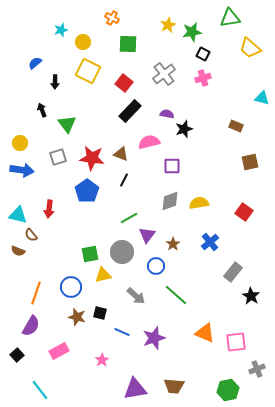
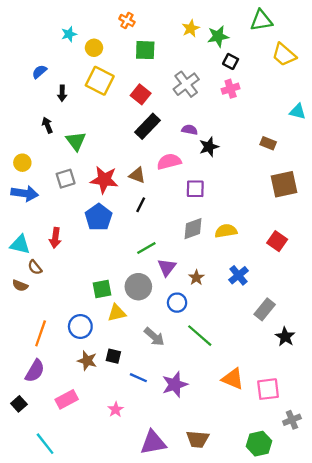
brown square: (250, 162) -> (284, 184), size x1.4

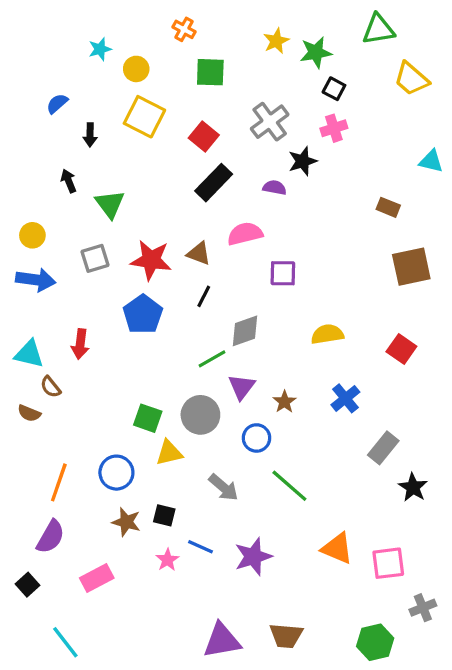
black star: (209, 147) -> (303, 161), moved
gray diamond: (193, 229) -> (245, 331), moved
green square: (102, 289) -> (148, 418), turned 30
pink star: (116, 410) -> (168, 560), moved

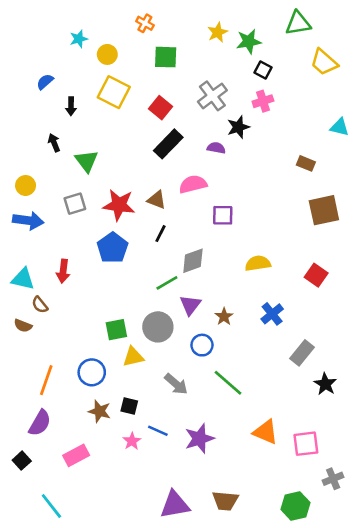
green square: (148, 418) -> (116, 330), turned -30

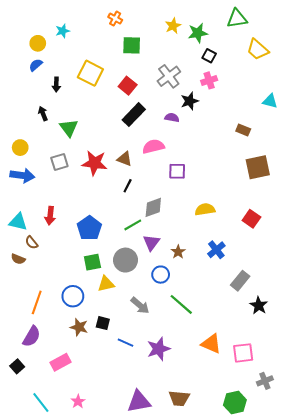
yellow circle: (107, 54) -> (38, 43), moved
blue pentagon: (112, 248) -> (89, 228), moved
pink star: (132, 441) -> (78, 401), moved

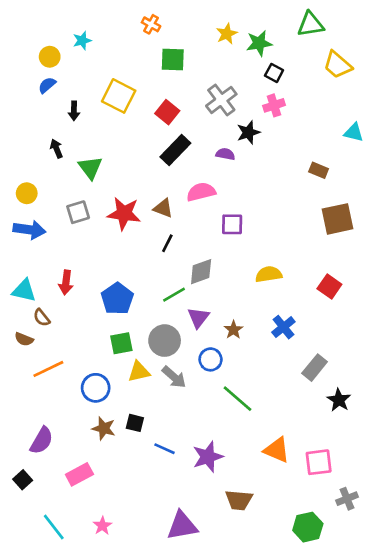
orange line: (37, 302) -> (48, 369), moved, turned 45
gray arrow: (140, 305) -> (174, 377), moved
brown trapezoid: (179, 398) -> (239, 500), moved

